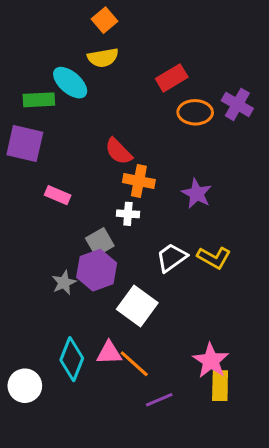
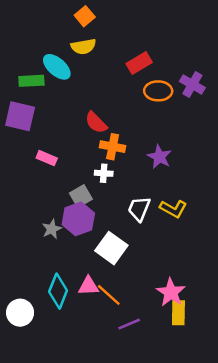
white trapezoid: (172, 258) -> (139, 209), turned -32

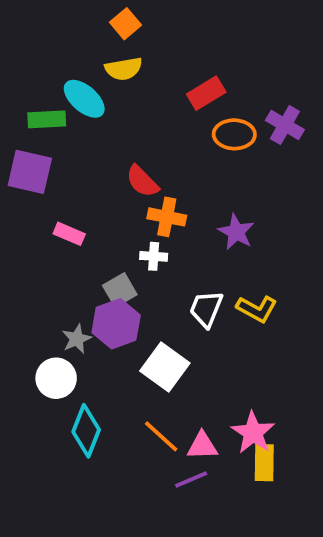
pink triangle: (88, 286) -> (202, 446), moved
white circle: (20, 313) -> (56, 378), moved

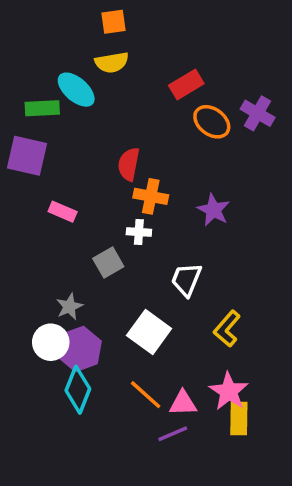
orange square: (125, 24) -> (113, 22), turned 32
orange ellipse: (234, 134) -> (212, 122), turned 36
red semicircle: (142, 181) -> (129, 164), turned 56
yellow L-shape: (257, 309) -> (227, 329), moved, turned 102
purple hexagon: (116, 324) -> (80, 349), moved

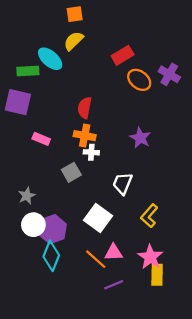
yellow semicircle: (112, 62) -> (74, 41), turned 145
orange cross: (151, 196) -> (85, 136), moved
gray star: (69, 307) -> (27, 196), moved
pink triangle: (183, 403) -> (114, 252), moved

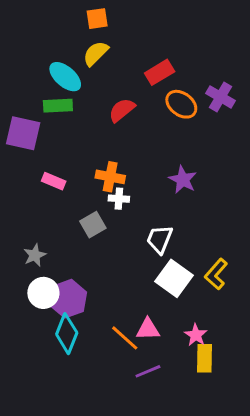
green rectangle: (28, 71) -> (58, 106), moved
red semicircle: (85, 108) -> (122, 110), moved, turned 40
yellow L-shape: (149, 216) -> (216, 274), moved
white square: (98, 218) -> (174, 278), moved
pink star: (150, 257) -> (196, 335), size x0.7

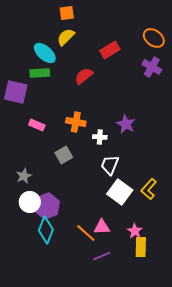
orange ellipse: (181, 104) -> (154, 38), moved
white cross: (119, 199) -> (100, 137), moved

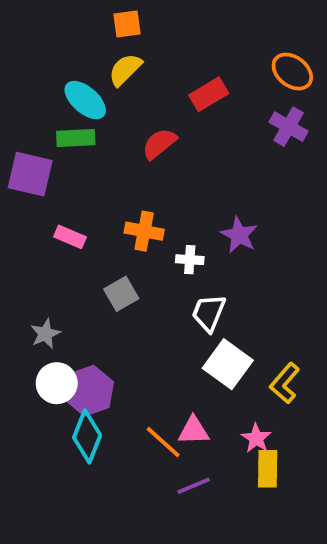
yellow L-shape: (149, 189) -> (285, 383), moved

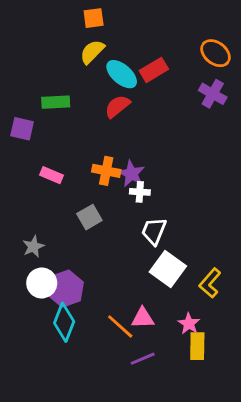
cyan ellipse: (85, 100) -> (122, 74), moved
purple square: (30, 174) -> (22, 129), size x0.7
purple star: (239, 235) -> (131, 174), moved

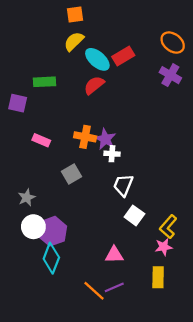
white square: (168, 269) -> (134, 215), size x0.7
pink star: (189, 324) -> (164, 247), moved, turned 30
orange line: (120, 326) -> (94, 291), moved

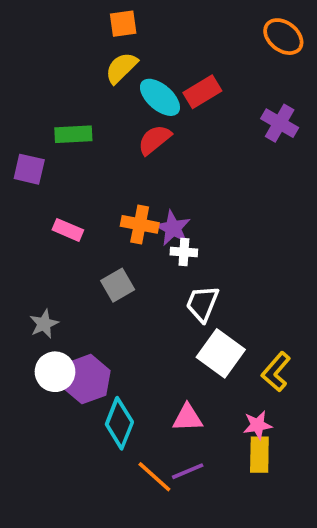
orange ellipse: (173, 43) -> (283, 37), moved
white square: (134, 215) -> (221, 353), size x1.4
pink star: (164, 247) -> (258, 425), moved
cyan diamond: (51, 258) -> (119, 423), moved

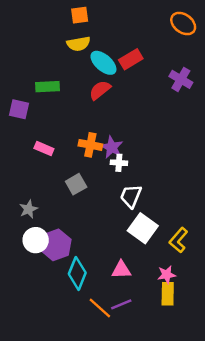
yellow semicircle: (121, 68) -> (78, 44), turned -145

